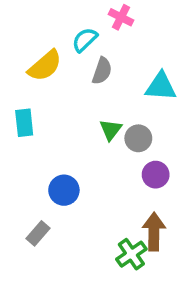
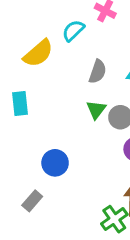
gray semicircle: (102, 71) -> (98, 72), moved

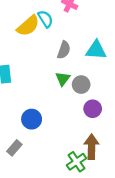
cyan semicircle: (73, 31) -> (45, 19), turned 102
yellow semicircle: (38, 53) -> (28, 26), moved

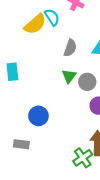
gray rectangle: (14, 148) -> (21, 144), turned 56

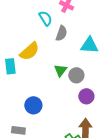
yellow semicircle: (35, 24) -> (29, 51), moved
gray semicircle: (70, 48) -> (61, 33), moved

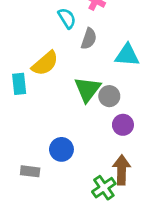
green triangle: (60, 70) -> (87, 89), size x1.5
blue circle: (33, 105) -> (61, 149), moved

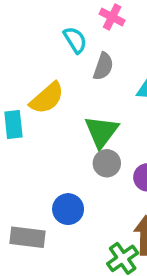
gray circle: (109, 96) -> (107, 163), moved
gray rectangle: (30, 171) -> (28, 237), size x1.4

